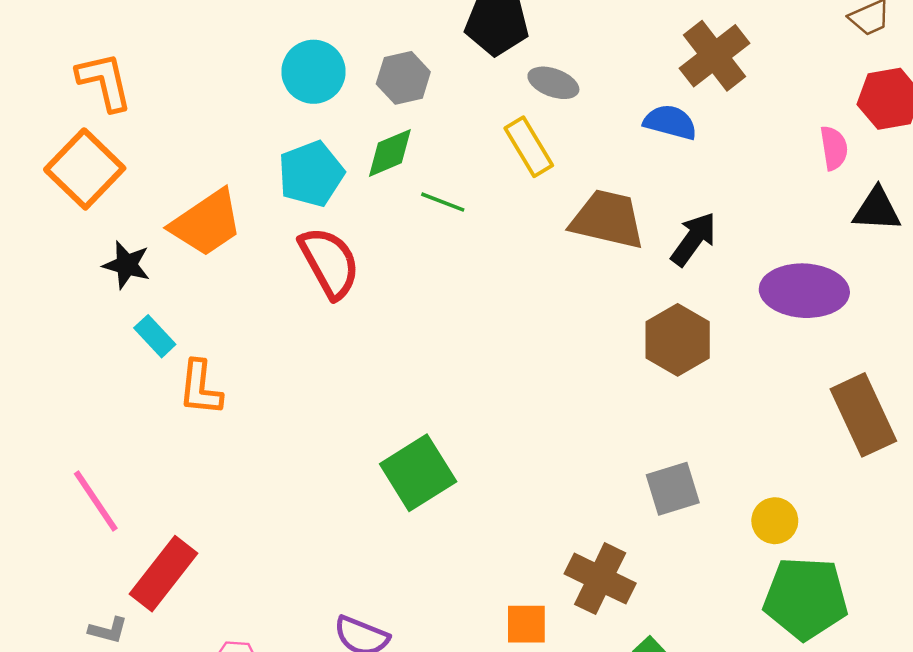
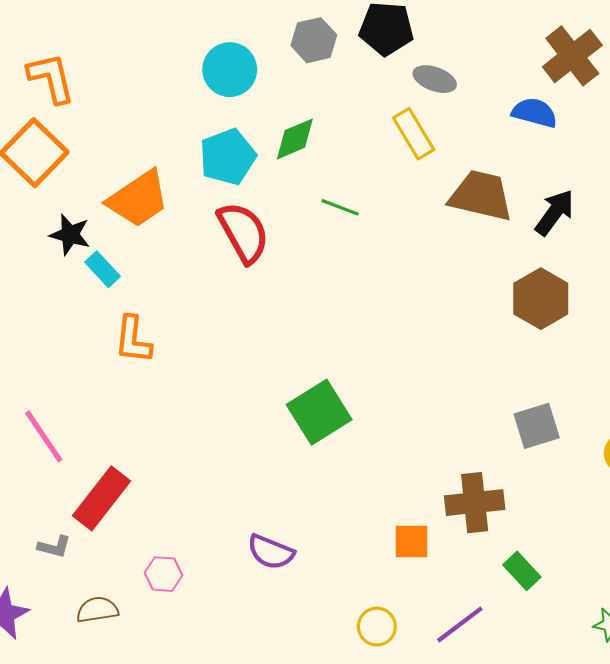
gray hexagon: (403, 78) -> (314, 40), moved
green line: (443, 202) -> (340, 207), moved
cyan rectangle: (155, 336) -> (103, 269), moved
brown cross: (600, 579) -> (475, 503), turned -32

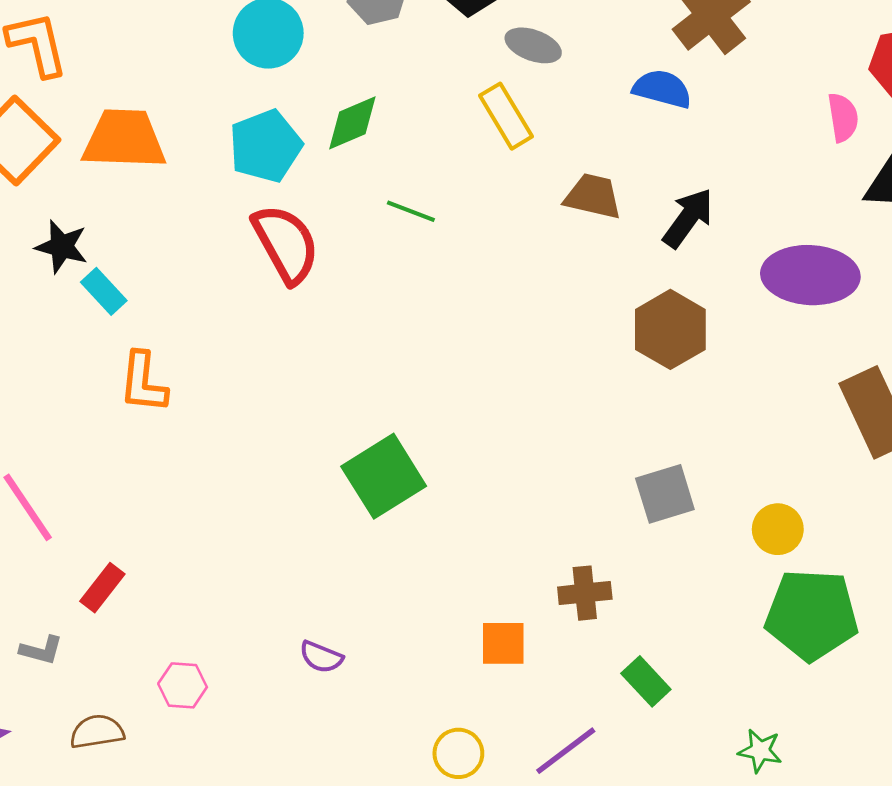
brown trapezoid: (481, 196) -> (593, 196), size x0.7
orange trapezoid: (138, 199) -> (124, 139), moved, turned -144
red rectangle: (102, 498) -> (102, 588), size x0.6
brown cross: (475, 503) -> (585, 593), size x0.7
purple semicircle: (271, 552) -> (321, 657), size x0.7

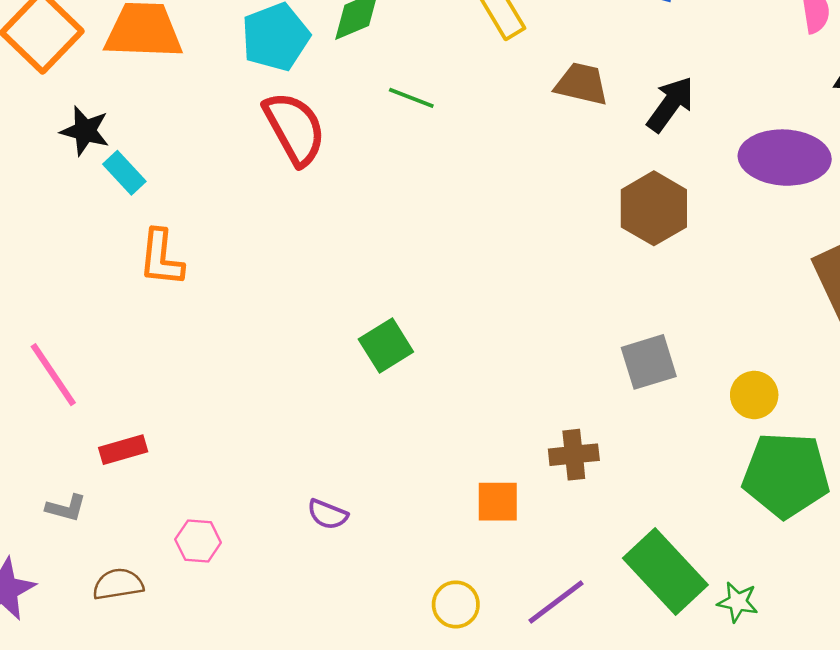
green square: (384, 476) -> (386, 345), size x0.7
red rectangle: (102, 588) -> (123, 450), turned 36
green rectangle: (646, 681) -> (665, 571), moved, size x1.8

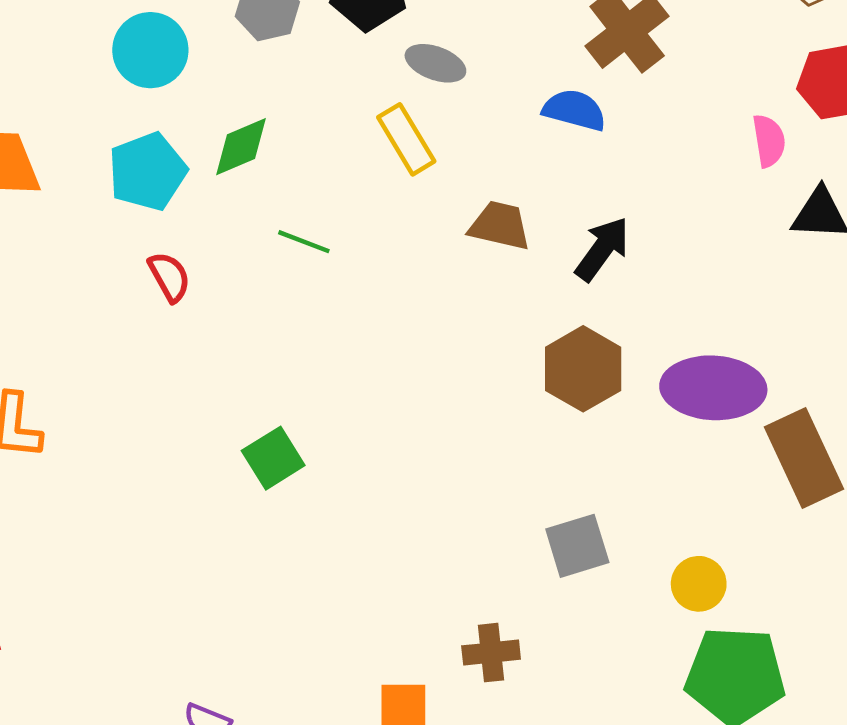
red semicircle: (295, 128) -> (169, 277), size x0.6
purple ellipse: (785, 158) -> (713, 388), moved
green square: (386, 345) -> (273, 458), moved

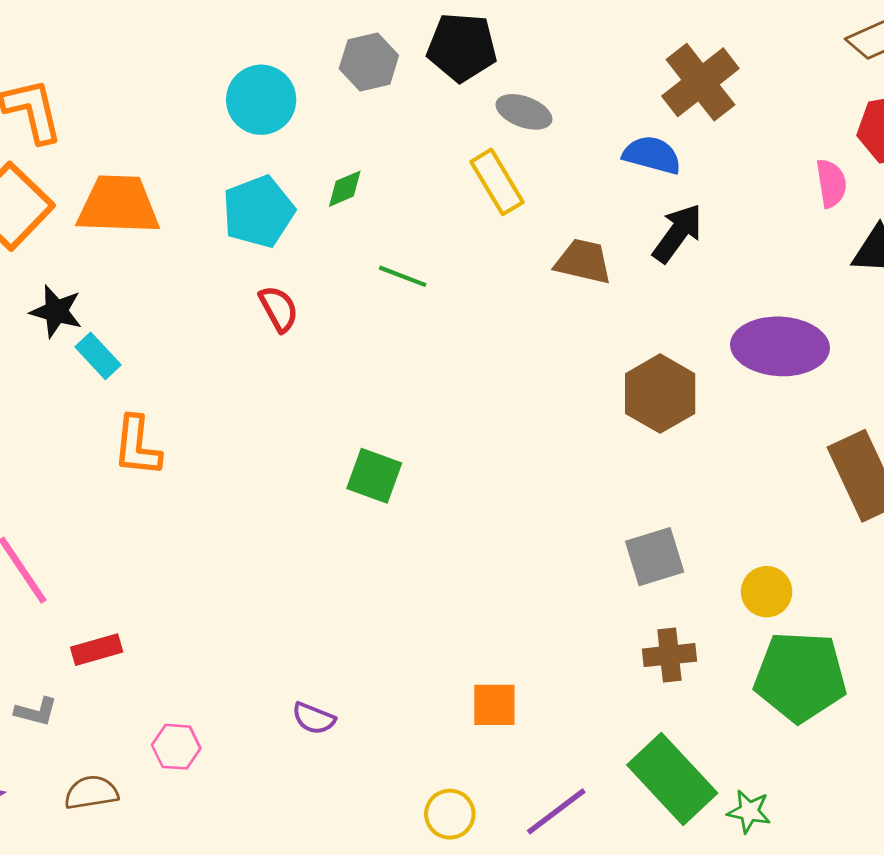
green diamond: (241, 147) -> (345, 189), size x0.7
black arrow: (602, 249) -> (678, 233), moved
purple ellipse: (713, 388) -> (780, 346), moved
green square: (273, 458) -> (374, 476), turned -38
brown cross: (491, 653) -> (669, 655), moved

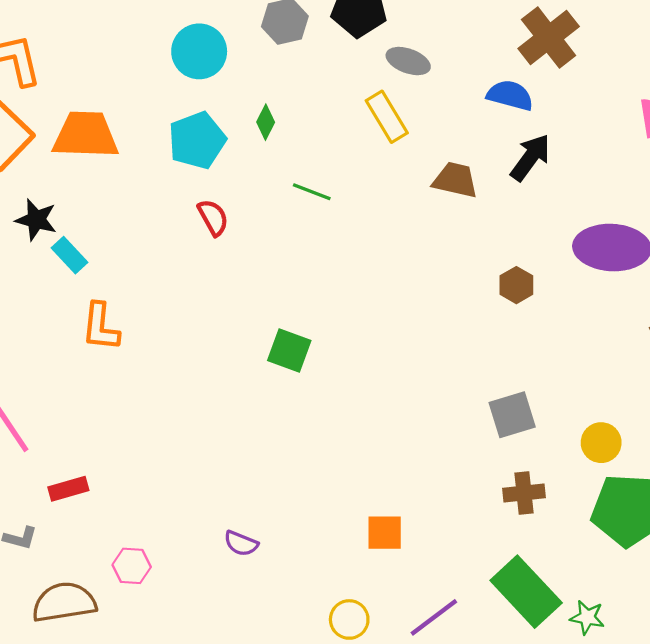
green diamond: (345, 189) -> (266, 122), turned -40
brown hexagon: (660, 394) -> (516, 285), size x0.6
brown semicircle: (91, 793) -> (64, 602), size x1.5

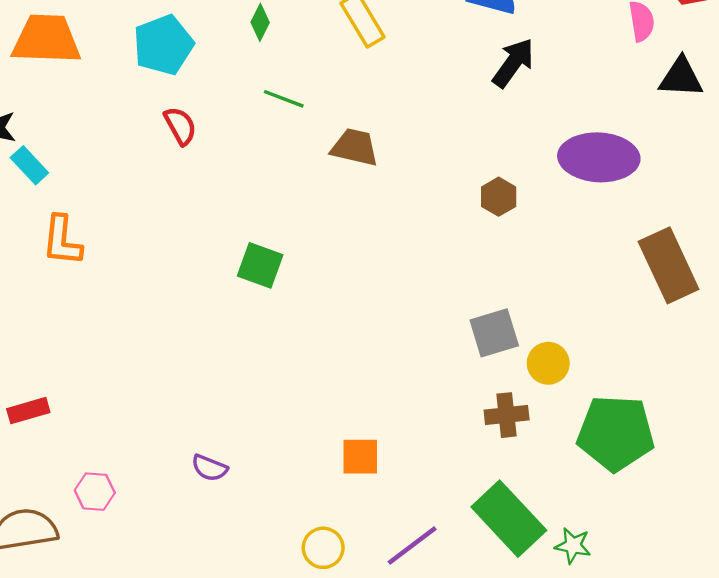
green diamond: (266, 122) -> (260, 22), moved
brown trapezoid: (455, 180) -> (355, 147), moved
yellow circle: (601, 443) -> (548, 363), moved

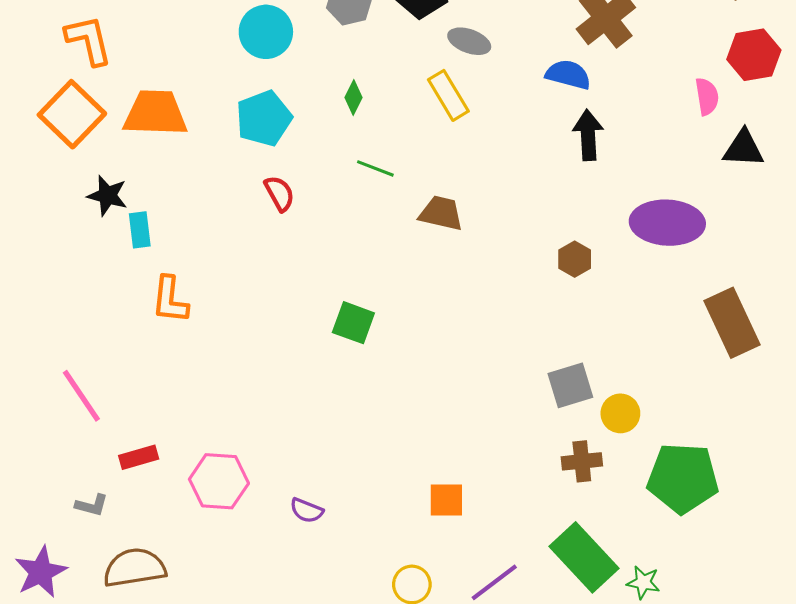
black arrow: (513, 63) -> (588, 135), turned -39
cyan rectangle: (29, 165) -> (140, 230), turned 36
pink hexagon: (95, 492) -> (219, 481), moved, size x1.6

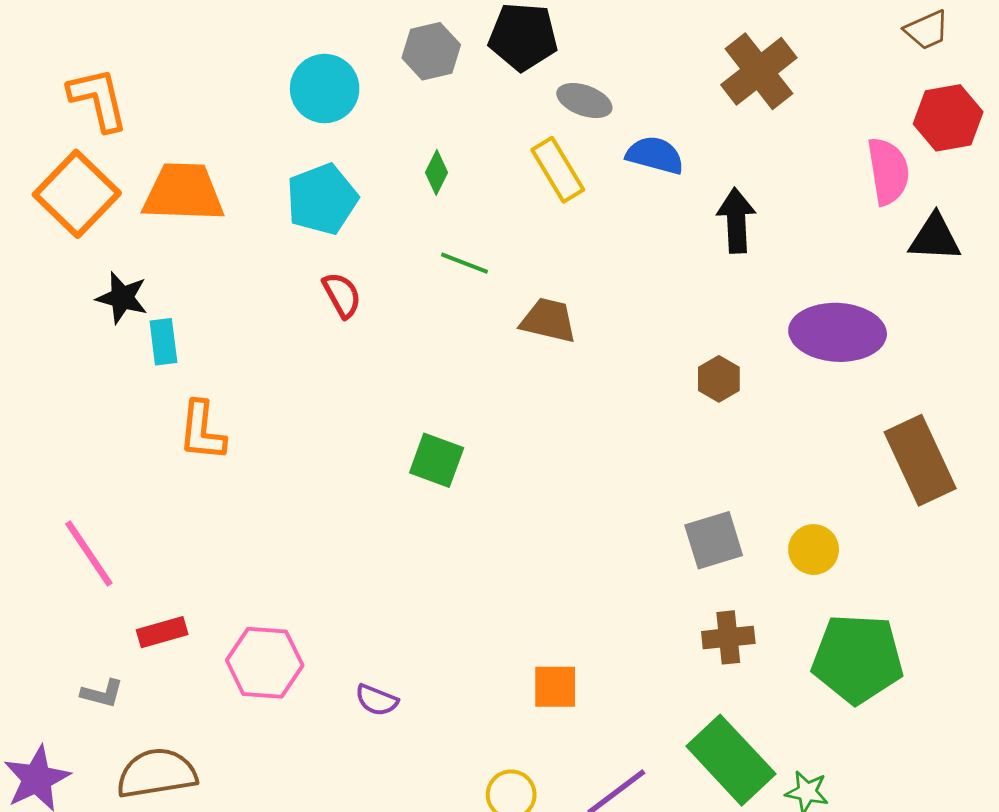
blue semicircle: (568, 75) -> (655, 155), moved
pink semicircle: (707, 96) -> (888, 171), size x1.4
yellow circle: (620, 413) -> (814, 550), moved

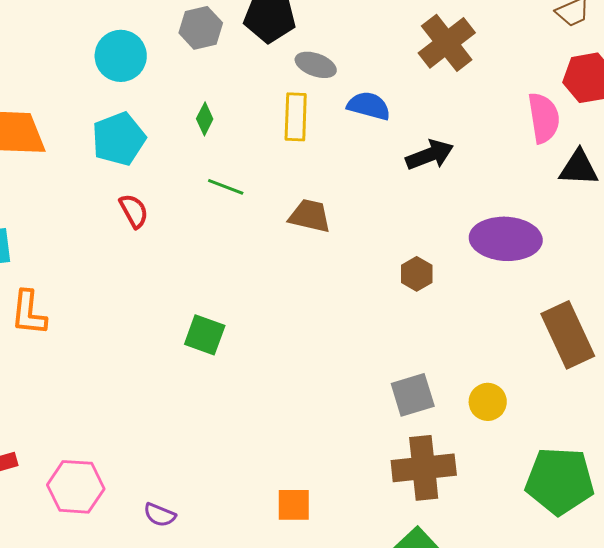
yellow rectangle: (558, 170) -> (296, 117), turned 33
black arrow: (736, 220) -> (430, 155), turned 72
brown trapezoid: (548, 320) -> (310, 216), moved
brown cross: (728, 637) -> (424, 468), size x1.6
green pentagon: (858, 659) -> (560, 481), moved

